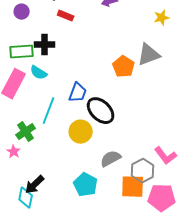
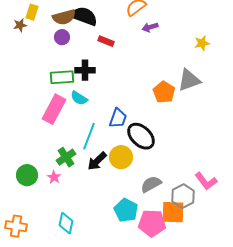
black arrow: (35, 185) -> (97, 161), moved
pink pentagon: (162, 198) -> (152, 223), moved

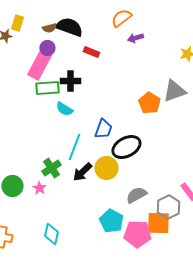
brown semicircle: (64, 17) -> (49, 28), size x0.6
pink rectangle: (54, 109) -> (39, 65), moved
black ellipse: (141, 136) -> (126, 147), turned -72

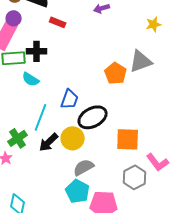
gray semicircle: (136, 195) -> (84, 167), moved
orange square: (158, 223) -> (128, 139), moved

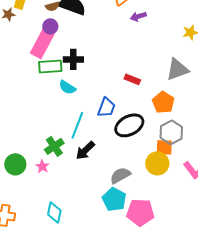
red rectangle: (58, 22) -> (132, 79), moved
orange pentagon: (116, 73) -> (163, 102), moved
yellow circle: (73, 138) -> (157, 163), moved
orange square: (128, 139) -> (164, 147), size x0.7
gray hexagon: (135, 177) -> (171, 132), moved

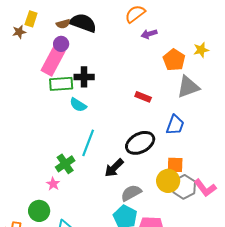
orange pentagon: (163, 102) -> (174, 60), moved
blue trapezoid: (106, 107) -> (175, 125), moved
gray hexagon: (171, 132) -> (184, 187), moved
black arrow: (85, 150) -> (114, 168), moved
green circle: (15, 164) -> (39, 211), moved

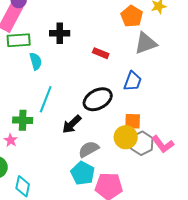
black cross: (84, 77) -> (60, 33), moved
cyan semicircle: (78, 105) -> (36, 61), turned -138
green cross: (65, 164) -> (23, 120), turned 36

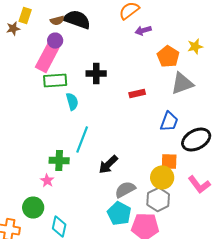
red rectangle: (101, 53) -> (137, 94), turned -35
black ellipse: (98, 99) -> (196, 140), moved
gray hexagon: (142, 143) -> (158, 200), moved

